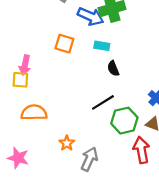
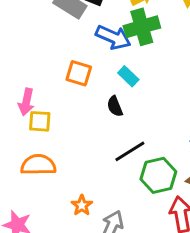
cyan rectangle: (102, 46) -> (128, 76), turned 35
black semicircle: (113, 68) -> (115, 106), moved
yellow square: (20, 80) -> (40, 121), moved

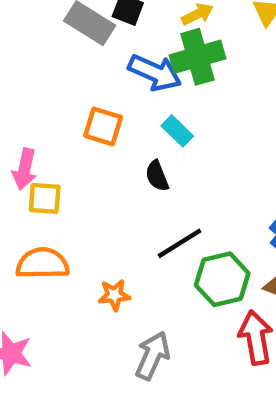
orange star: (82, 205) -> (114, 295), moved, turned 30

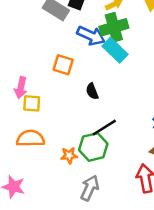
cyan rectangle: (177, 131) -> (115, 50), moved, size x1.5
green hexagon: (222, 279) -> (93, 147), moved

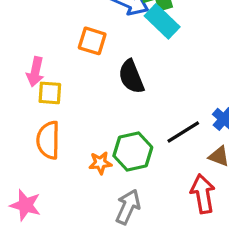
black semicircle: (92, 91) -> (131, 77), size x1.5
black line: (104, 128) -> (183, 132), moved
orange semicircle: (30, 138) -> (48, 140), turned -88

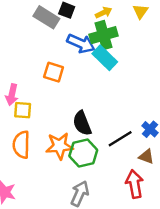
black semicircle: (131, 77) -> (82, 123), moved
orange star: (100, 163) -> (59, 146), moved, size x1.6

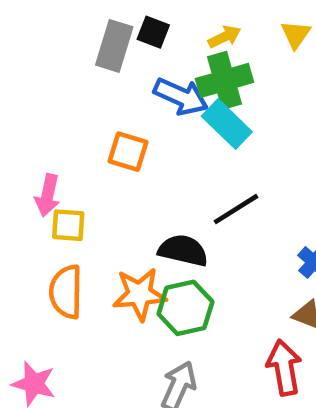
gray rectangle: (46, 17) -> (114, 46), turned 75
black semicircle: (82, 123) -> (183, 250), turned 125
black line: (120, 139) -> (236, 209), moved

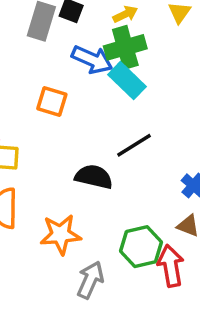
orange star: (139, 294) -> (61, 234), moved
green hexagon: (185, 308) -> (141, 247), moved

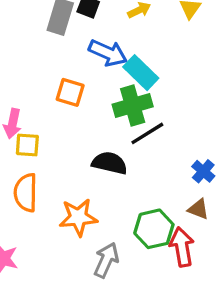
green cross: (125, 47) -> (133, 105), moved

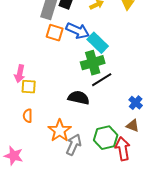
orange square: (70, 92) -> (55, 33), moved
orange semicircle: (26, 193) -> (28, 116), size x0.6
orange star: (78, 217) -> (60, 131), turned -30
gray arrow: (106, 260) -> (74, 145), moved

